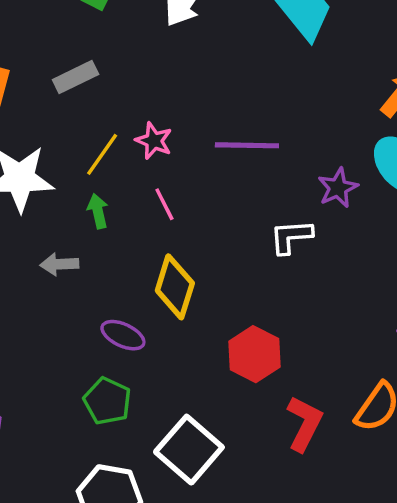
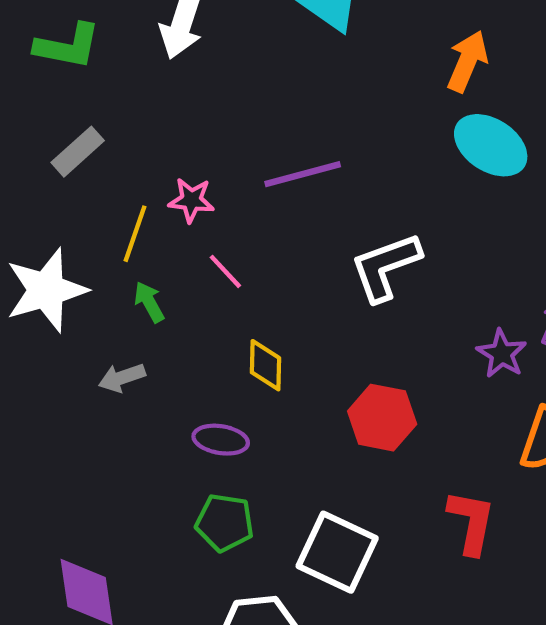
purple star: (338, 188) -> (502, 354), moved
white L-shape: (291, 237) -> (385, 267), size x1.4
yellow diamond: (175, 287) -> (266, 365), size x0.7
red L-shape: (304, 424) -> (471, 522), moved

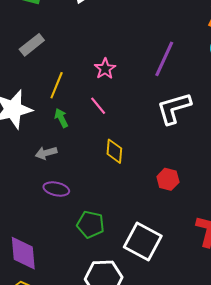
purple line: (303, 174) -> (164, 59), moved, turned -54
pink star: (191, 200) -> (105, 69), moved, turned 30
red hexagon: (382, 418) -> (168, 179), size x0.7
purple ellipse: (221, 440) -> (56, 189), moved

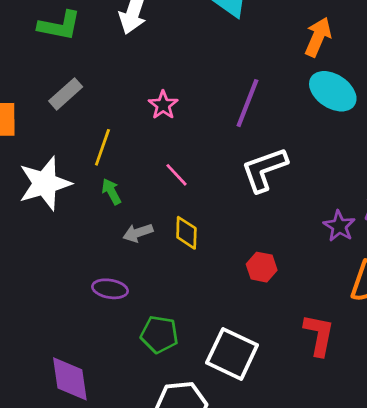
pink star: (105, 69) -> (163, 105), moved
pink line: (98, 106) -> (176, 175), moved
gray arrow: (46, 153) -> (138, 233), moved

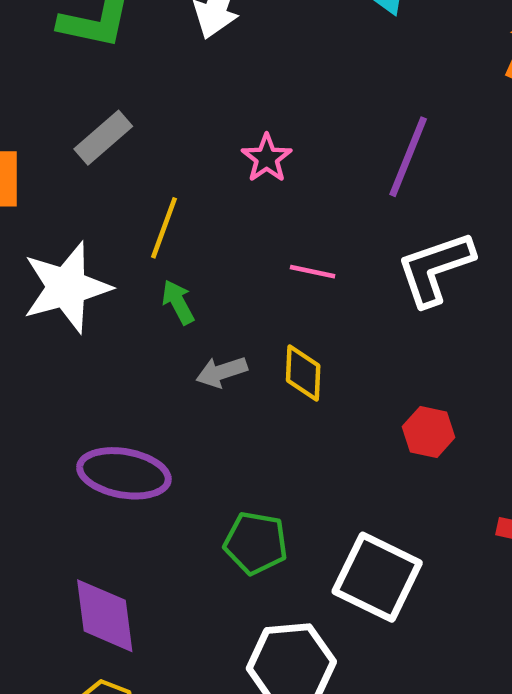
pink line: (176, 175) -> (313, 272), moved, turned -36
purple ellipse: (110, 289) -> (124, 473), moved, size x1.5

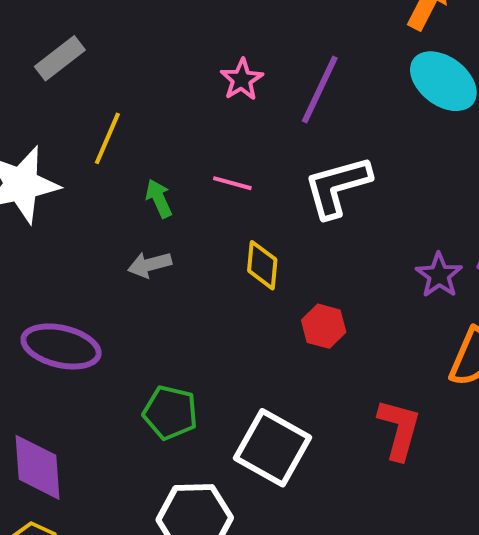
pink star: (267, 158) -> (242, 80), moved
green arrow: (178, 302) -> (159, 198), moved
yellow diamond: (303, 373) -> (262, 265), moved

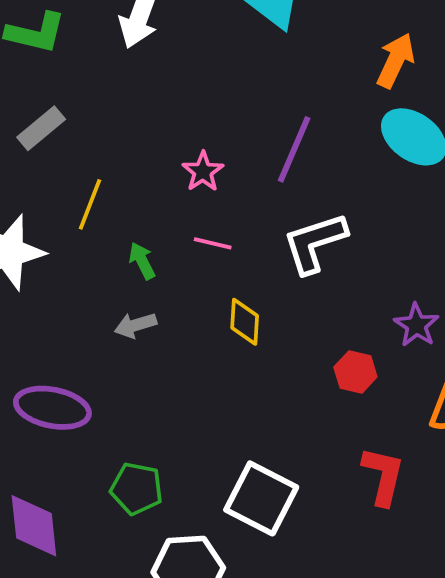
pink star: (242, 80) -> (203, 172), moved
red hexagon: (324, 326) -> (355, 372), moved
green pentagon: (170, 413) -> (137, 489), moved

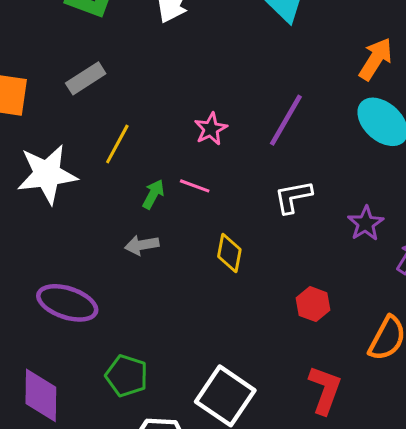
pink line: (213, 243) -> (195, 186), moved
white L-shape: (315, 243) -> (293, 197), size x0.7
green arrow: (142, 261) -> (153, 194), turned 48
purple star: (416, 325) -> (366, 223), moved

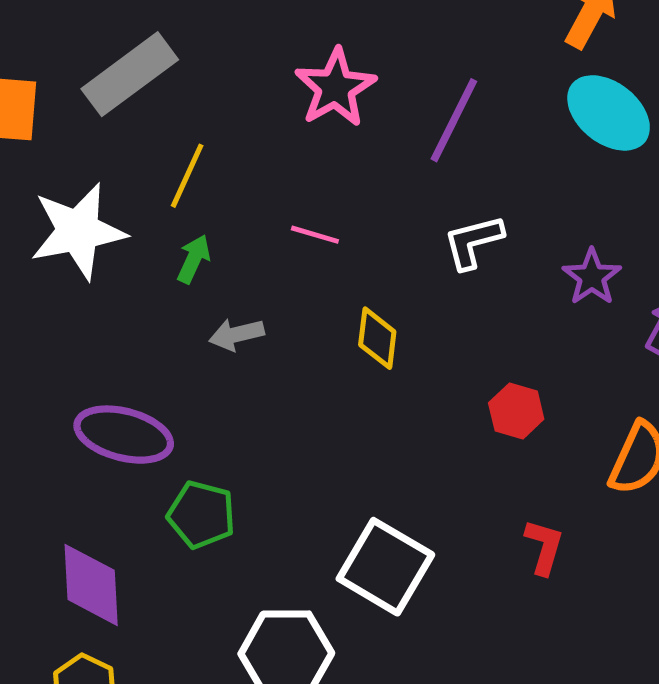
gray rectangle: (86, 78) -> (130, 74), size x1.5
pink star: (211, 129) -> (335, 88), moved, size x1.5
green arrow: (153, 194) -> (194, 259), moved
green pentagon: (127, 376) -> (201, 515), moved
red L-shape: (325, 390) -> (544, 547), size x0.7

